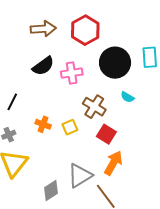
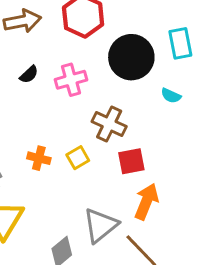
black semicircle: (43, 66) -> (29, 74), size x0.6
cyan semicircle: (127, 97) -> (171, 96), moved
red square: (106, 134) -> (131, 161), turned -36

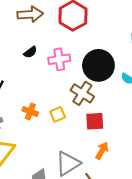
black circle: (131, 57) -> (98, 65), moved
orange arrow: (146, 202) -> (102, 151), size x0.7

